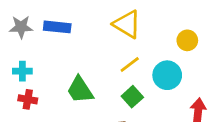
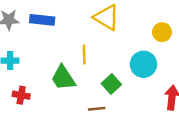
yellow line: (130, 64) -> (84, 54), moved, turned -54
red cross: (28, 99) -> (21, 95), moved

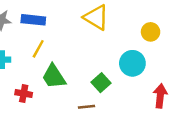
yellow line: (84, 54) -> (38, 49), moved, turned 30
red cross: (21, 95) -> (24, 94), moved

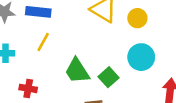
yellow circle: (151, 32) -> (137, 18), moved
green trapezoid: (54, 77) -> (77, 71), moved

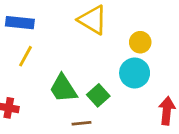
yellow circle: (137, 18) -> (140, 42), moved

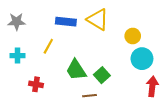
blue rectangle: (20, 23) -> (66, 22), moved
cyan circle: (135, 73) -> (142, 59), moved

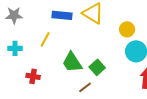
brown line: (90, 96) -> (85, 87), turned -32

